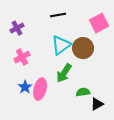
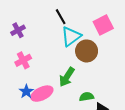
black line: (58, 15) -> (61, 17), turned 70
cyan triangle: (61, 45) -> (71, 36), moved
pink ellipse: (40, 89) -> (42, 94), turned 50

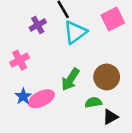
purple cross: (18, 30) -> (38, 25), moved
brown circle: (87, 51) -> (107, 77), moved

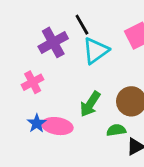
purple cross: (38, 25) -> (53, 42), size x1.5
pink ellipse: (41, 99) -> (57, 126), turned 35

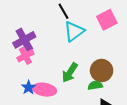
purple cross: (53, 42) -> (24, 40), moved
green semicircle: (116, 130) -> (95, 85), moved

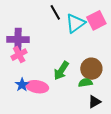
cyan triangle: (74, 31) -> (75, 23), moved
purple cross: (24, 40) -> (18, 39), turned 30

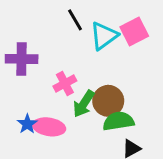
pink cross: (19, 55) -> (65, 84), moved
brown circle: (91, 69) -> (108, 101), moved
green semicircle: (85, 83) -> (118, 121), size x1.5

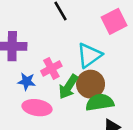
cyan triangle: (104, 36) -> (89, 55), moved
blue star: (27, 124) -> (27, 81), moved, turned -30

